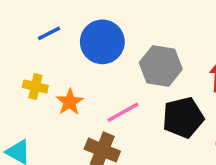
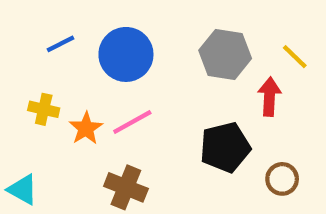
gray hexagon: (161, 66) -> (225, 54), moved
pink line: (123, 112) -> (132, 122), moved

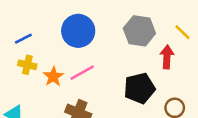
blue line: (61, 44) -> (23, 39), moved

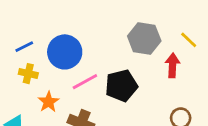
blue circle: (78, 31) -> (65, 52), moved
orange star: (53, 77) -> (49, 102), moved
black pentagon: (139, 88) -> (121, 86), moved

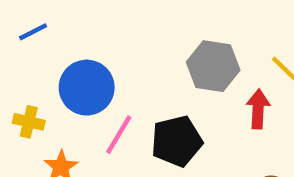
blue line: (24, 47) -> (33, 32), moved
pink line: (85, 82) -> (119, 135), turned -30

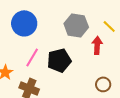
blue circle: (87, 88) -> (24, 23), moved

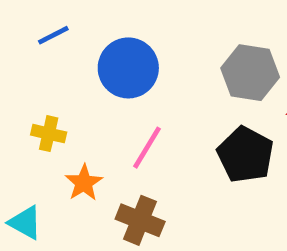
black pentagon: (59, 60) -> (245, 155), moved, turned -30

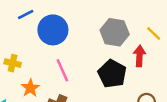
blue line: (53, 35) -> (26, 14), moved
pink line: (147, 148) -> (62, 70), turned -55

